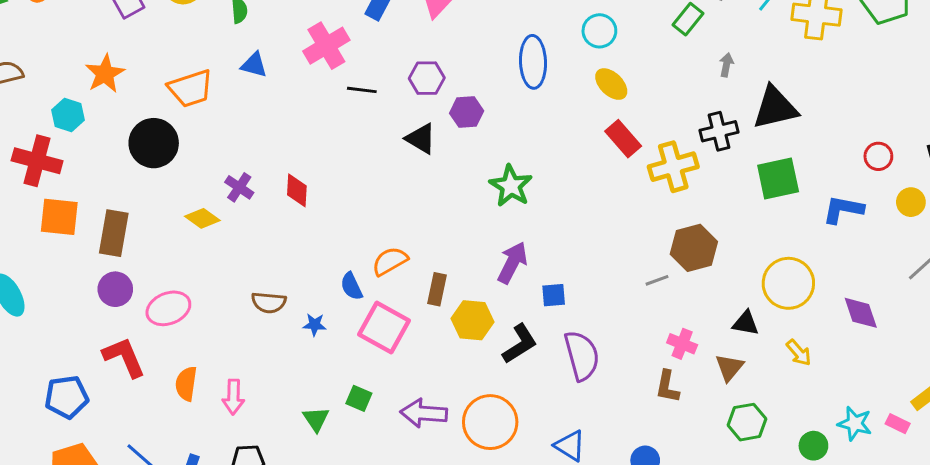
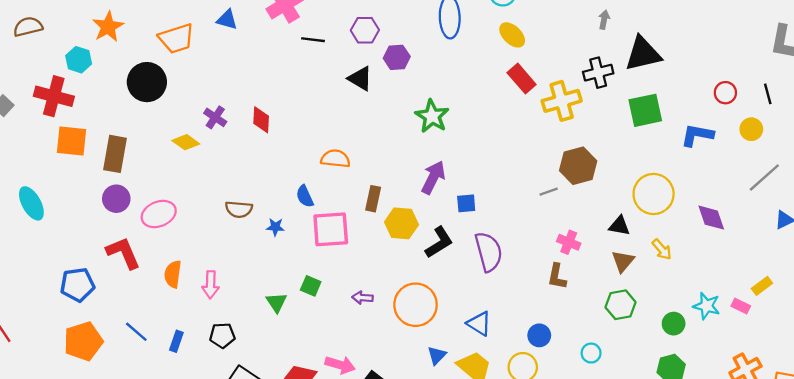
orange semicircle: (390, 261) -> (335, 159), moved, turned 36
pink square: (384, 328) -> (331, 229), turned -33
brown triangle: (729, 367) -> (623, 261), moved
purple arrow: (424, 413) -> (363, 298), size x0.6

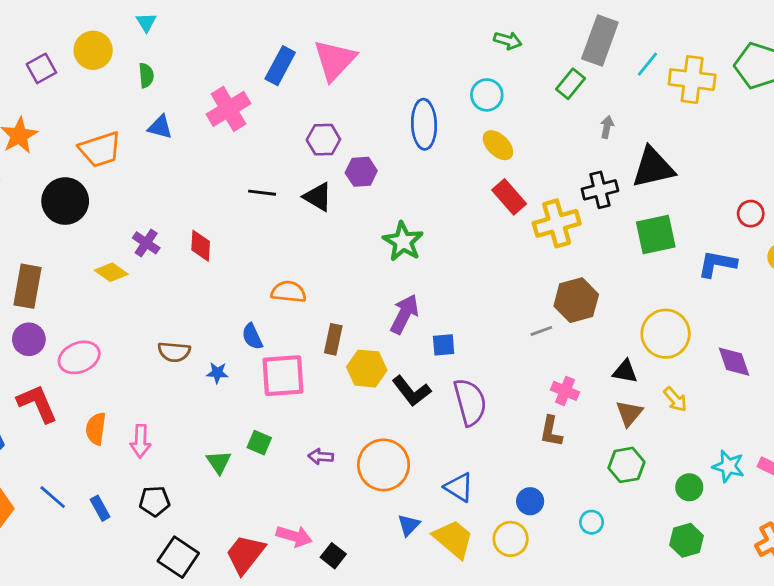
black line: (313, 40) -> (262, 193), moved
black L-shape: (439, 242) -> (411, 391), turned 84
blue rectangle: (176, 341) -> (100, 508), turned -48

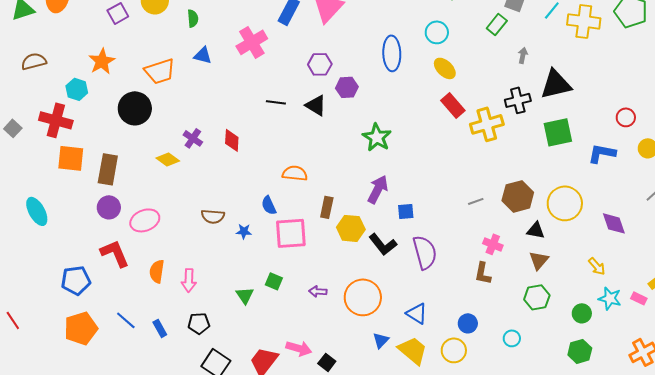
brown hexagon: (576, 300) -> (518, 196), moved
yellow arrow: (675, 399) -> (597, 266), moved

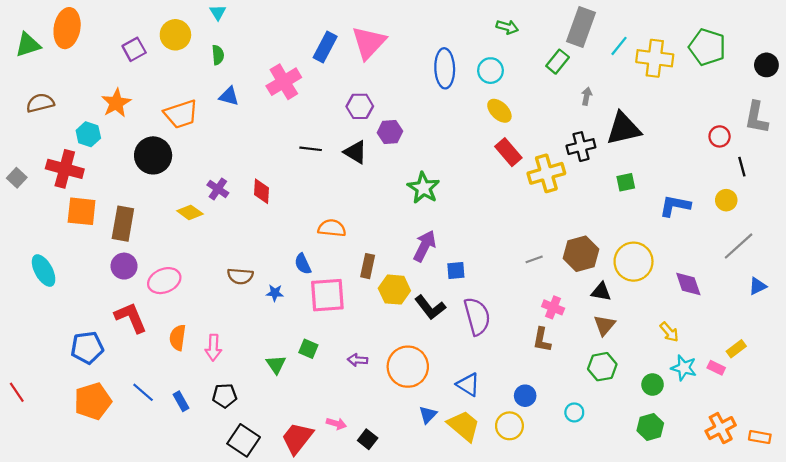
blue ellipse: (392, 53) -> (445, 68), moved
red circle: (626, 117) -> (720, 136), moved
green square: (558, 132) -> (626, 182), size x0.6
pink arrow: (299, 348) -> (336, 424), size x0.7

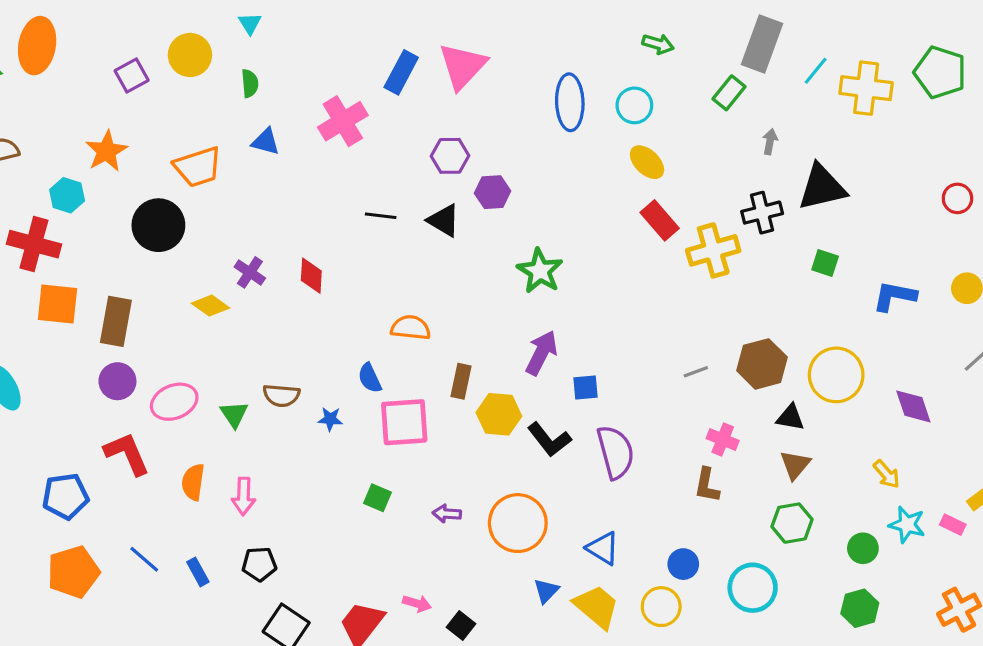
green square: (626, 182) -> (825, 263), turned 30
green triangle: (276, 364) -> (234, 414), moved
cyan circle: (574, 412) -> (753, 588), size x1.8

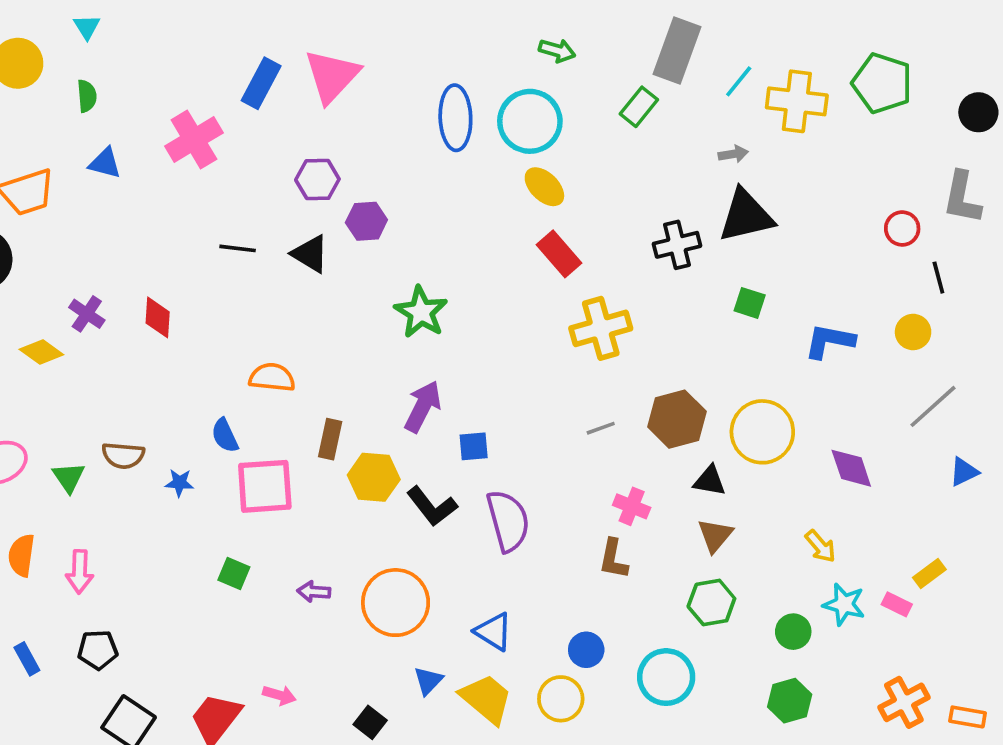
cyan circle: (634, 105) -> (530, 121), size x1.5
gray arrow: (770, 142) -> (733, 154), moved, turned 70
yellow cross: (713, 250) -> (601, 328), moved
black square: (461, 625) -> (370, 722), moved

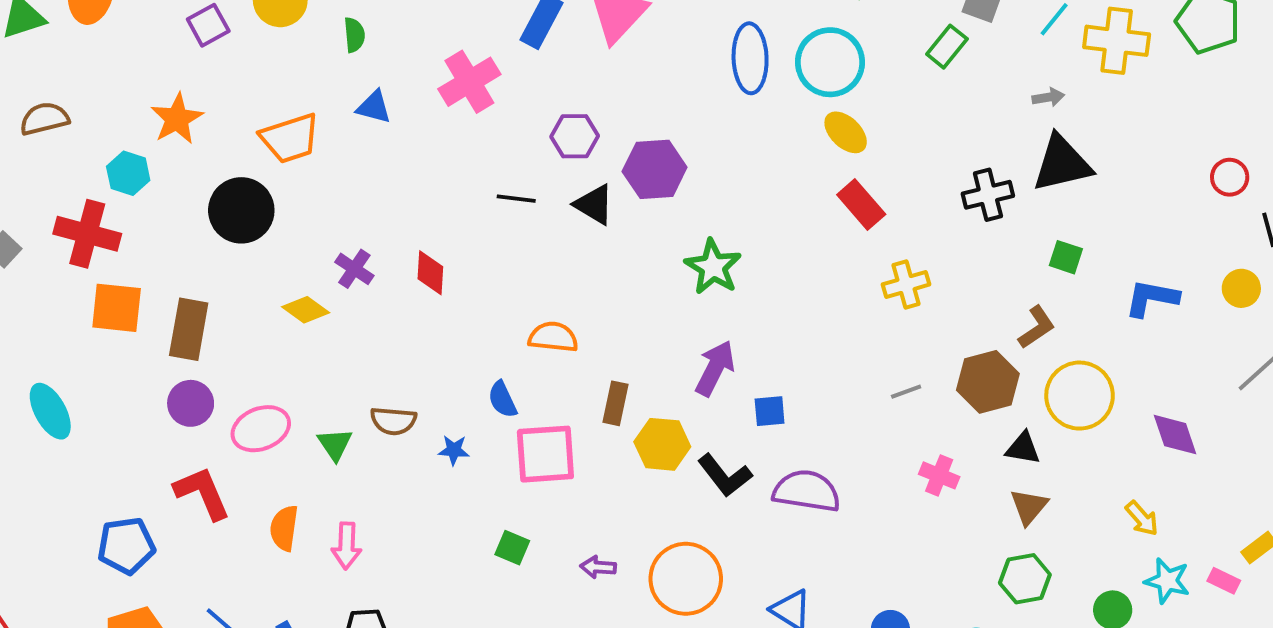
purple hexagon: (317, 179) -> (575, 136), moved
purple hexagon: (366, 221) -> (655, 169), size x1.4
yellow cross: (601, 328) -> (906, 284), size x0.7
purple semicircle: (508, 521) -> (807, 491), turned -66
brown L-shape: (613, 559) -> (1037, 327), moved, turned -135

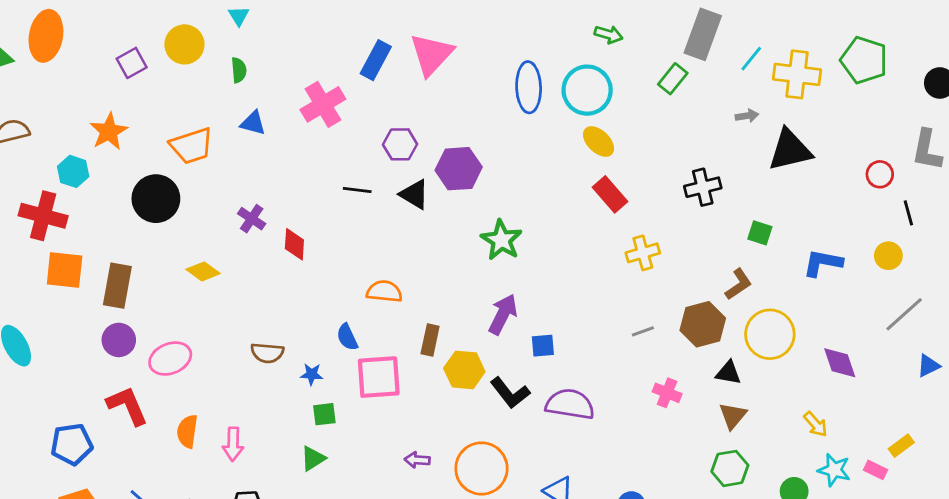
black triangle: (1062, 164) -> (790, 150), moved
purple cross: (354, 269) -> (252, 219), moved
green triangle: (335, 444) -> (313, 458), moved, turned 32
green square: (512, 548) -> (324, 414), moved, turned -30

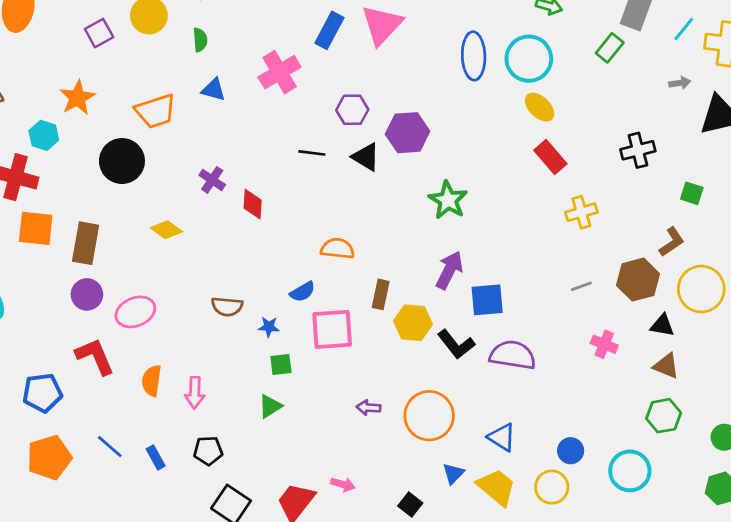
blue semicircle: (347, 337) -> (302, 292), turned -95
blue square: (543, 346) -> (487, 300), size x1.5
brown triangle: (733, 416) -> (666, 366), turned -48

